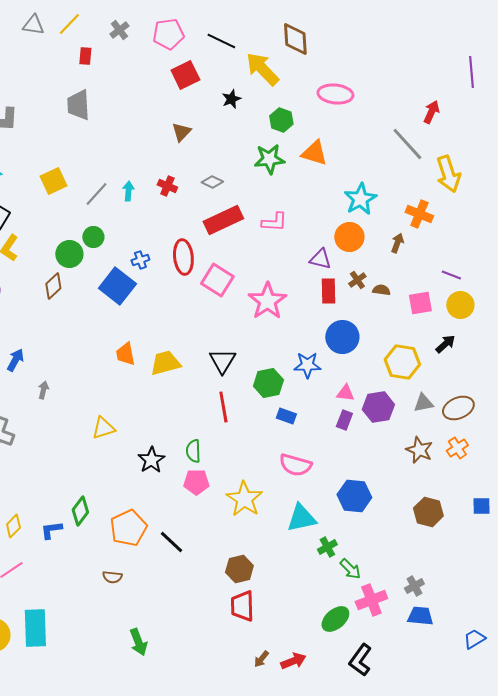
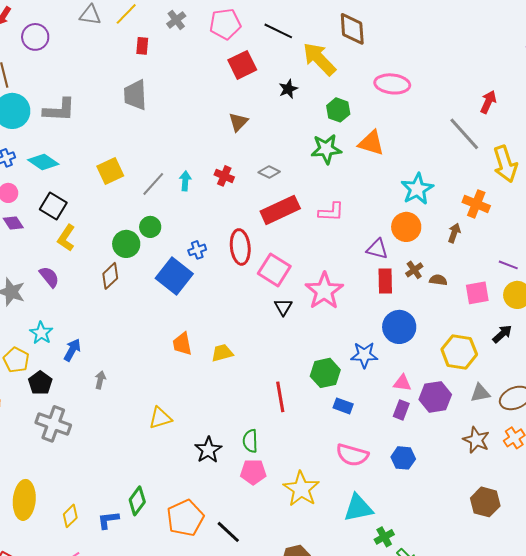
black triangle: (222, 361) -> (283, 307), moved, size x0.7
yellow trapezoid: (165, 363) -> (222, 353), size x0.7
blue hexagon: (354, 496) -> (403, 458), moved, size x0.7

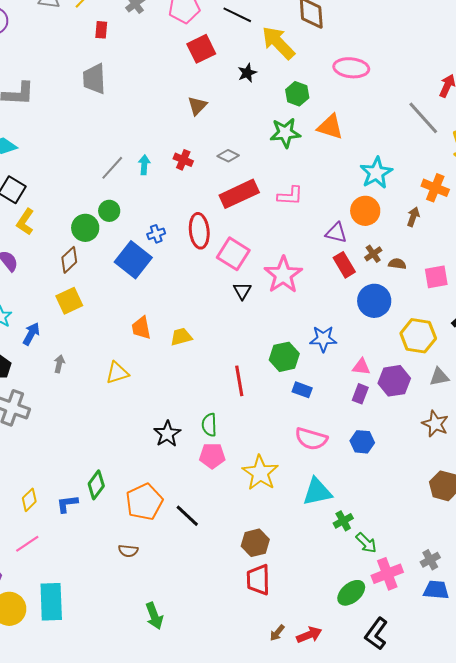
yellow square: (110, 171) -> (69, 301), moved
red rectangle: (385, 281) -> (344, 265), turned -30
blue circle: (399, 327) -> (374, 301), moved
yellow triangle: (160, 418) -> (117, 373), moved

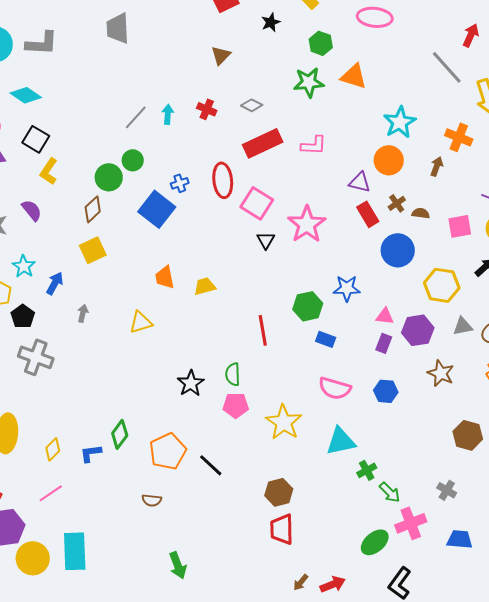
brown star: (435, 424) -> (441, 373), moved
gray cross: (430, 560) -> (447, 490), moved, turned -30

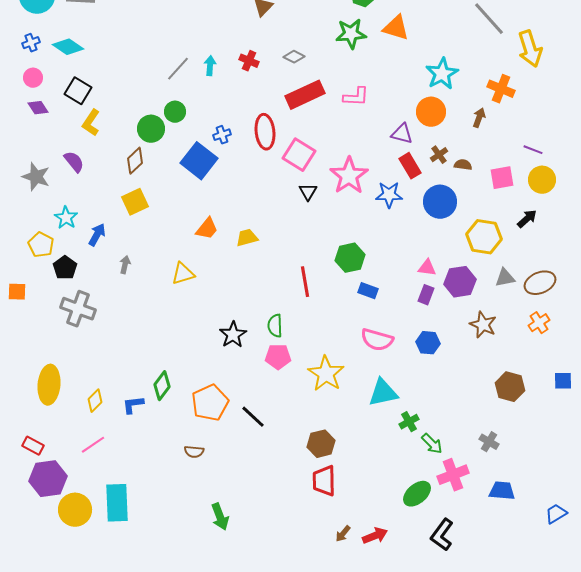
orange trapezoid: (165, 277) -> (207, 229), turned -130
blue star: (347, 288) -> (389, 195), moved

